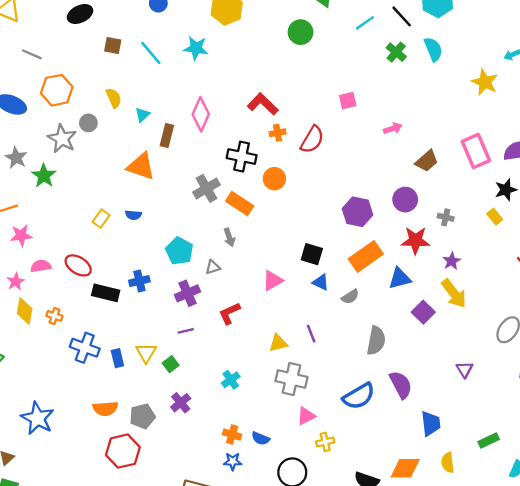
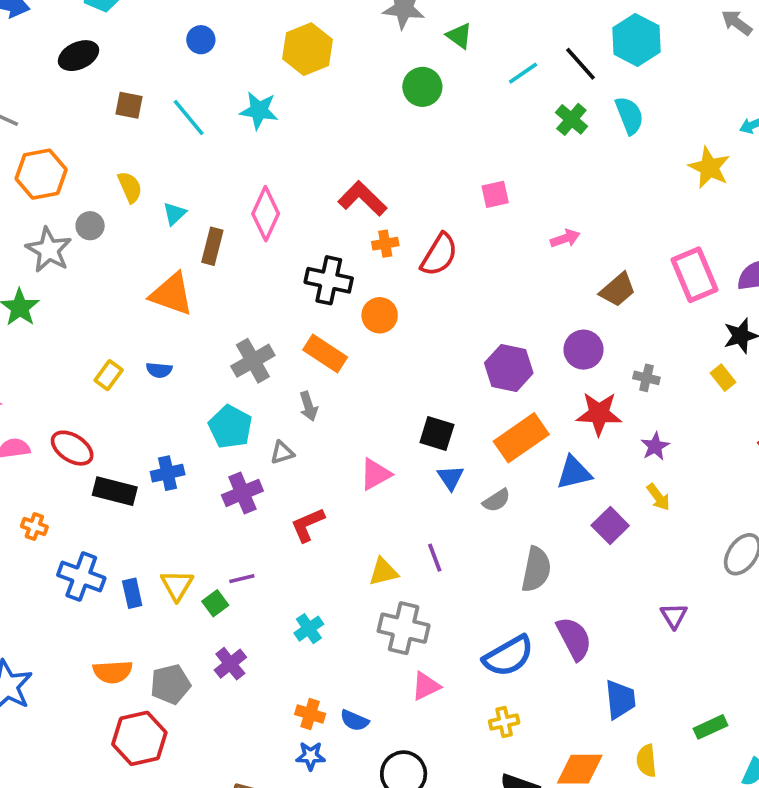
gray cross: (206, 188) -> (253, 361), moved
blue triangle: (321, 282) -> (450, 478), turned 30
yellow arrow: (454, 294) -> (658, 497), size x0.6
purple line: (186, 331) -> (242, 579), moved
yellow cross: (325, 442) -> (504, 722), moved

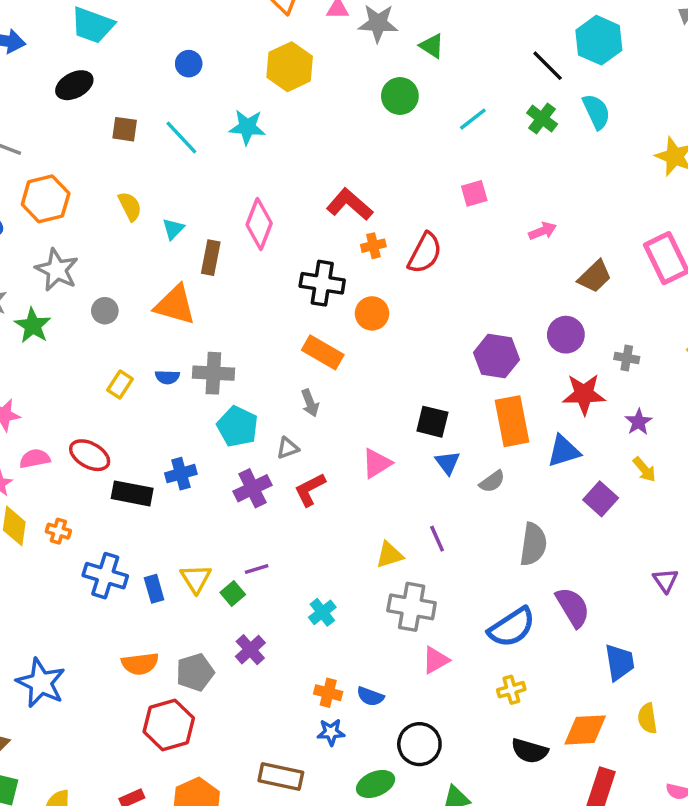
cyan line: (523, 73) -> (473, 119), moved
gray circle: (90, 226) -> (105, 311), moved
gray cross: (253, 361) -> (213, 373), moved, turned 36
orange rectangle: (521, 438) -> (512, 421), turned -63
red L-shape: (308, 525) -> (310, 490), moved

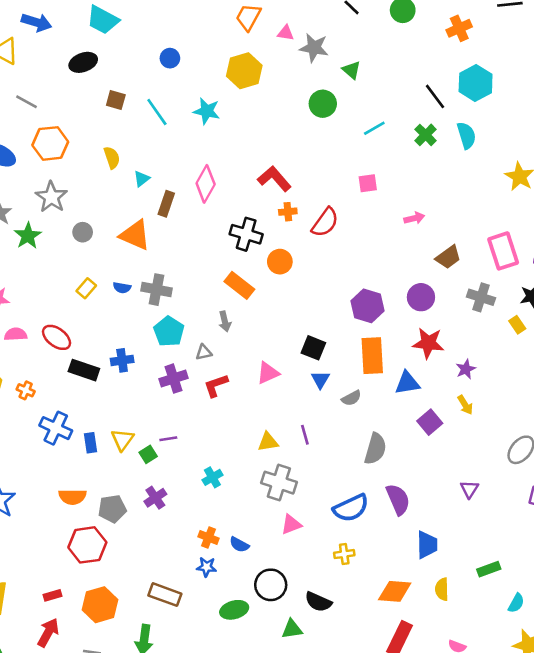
gray cross: (627, 358) -> (481, 297), moved, size x1.5
black semicircle: (530, 751) -> (318, 602), moved

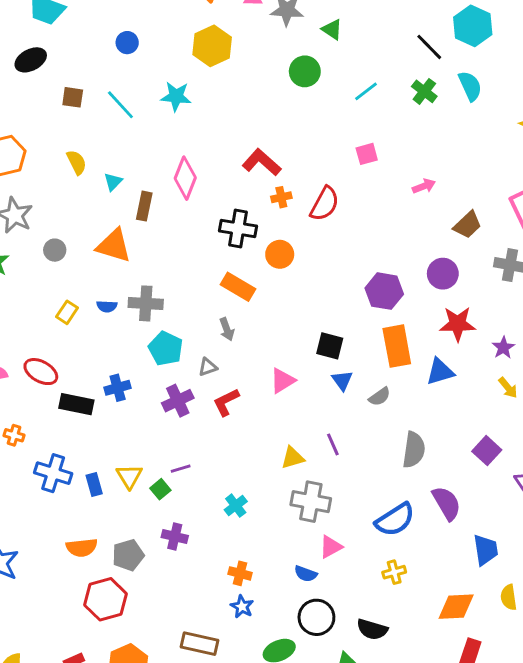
purple square: (430, 422) -> (487, 451), moved
purple cross: (155, 498) -> (175, 537), turned -35
blue semicircle: (239, 545) -> (306, 574), moved
blue star: (207, 567) -> (242, 607), turned 30

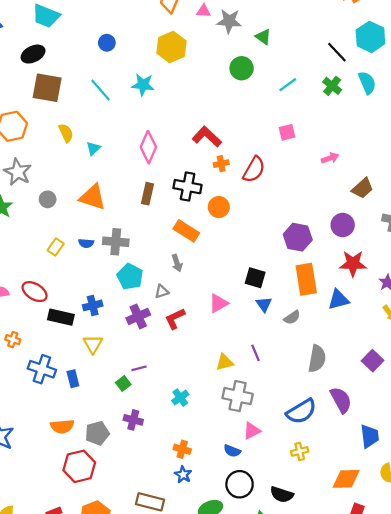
brown square: (73, 97) -> (47, 88), moved, size x1.8
brown rectangle: (144, 206) -> (147, 194), moved
yellow triangle: (129, 476) -> (93, 344), moved

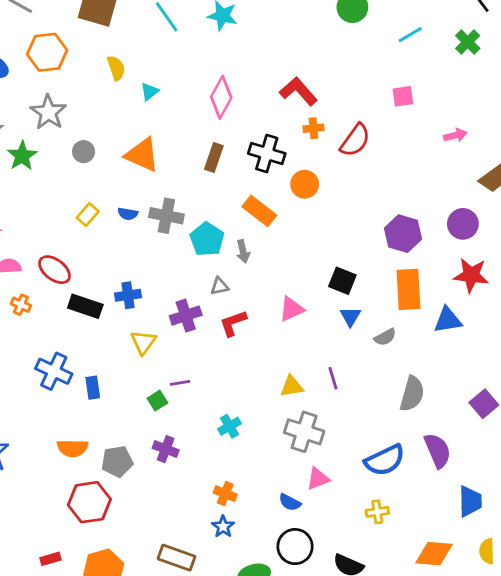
cyan pentagon: (130, 277) -> (207, 239), moved
orange cross: (13, 340) -> (21, 305), moved
yellow triangle: (93, 344) -> (143, 342), moved

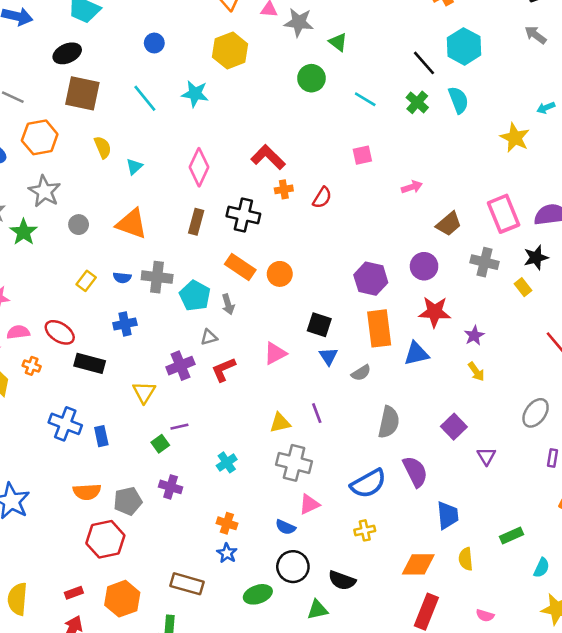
cyan line: (410, 35) -> (365, 99), turned 65
red semicircle: (355, 140) -> (322, 198), size x0.7
orange circle: (305, 184) -> (280, 274), moved
blue cross: (128, 295) -> (125, 324), moved

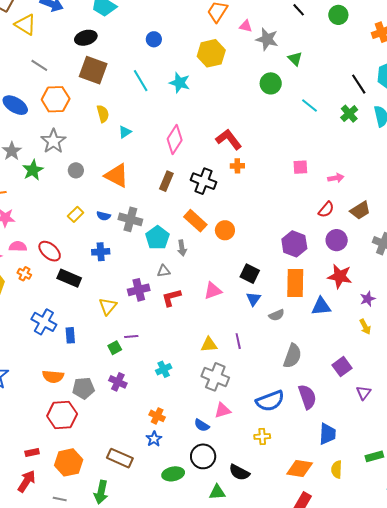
pink square: (362, 155) -> (300, 167), moved
red semicircle: (322, 198) -> (326, 210), moved

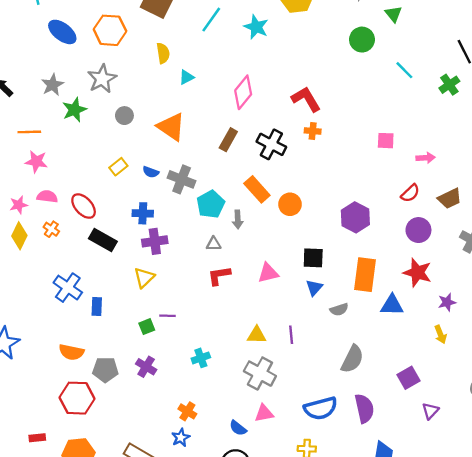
cyan line: (141, 81) -> (211, 20), turned 60
purple hexagon: (294, 244) -> (355, 217), moved
black square: (250, 274) -> (313, 258), turned -30
purple cross: (139, 290) -> (155, 241), moved

